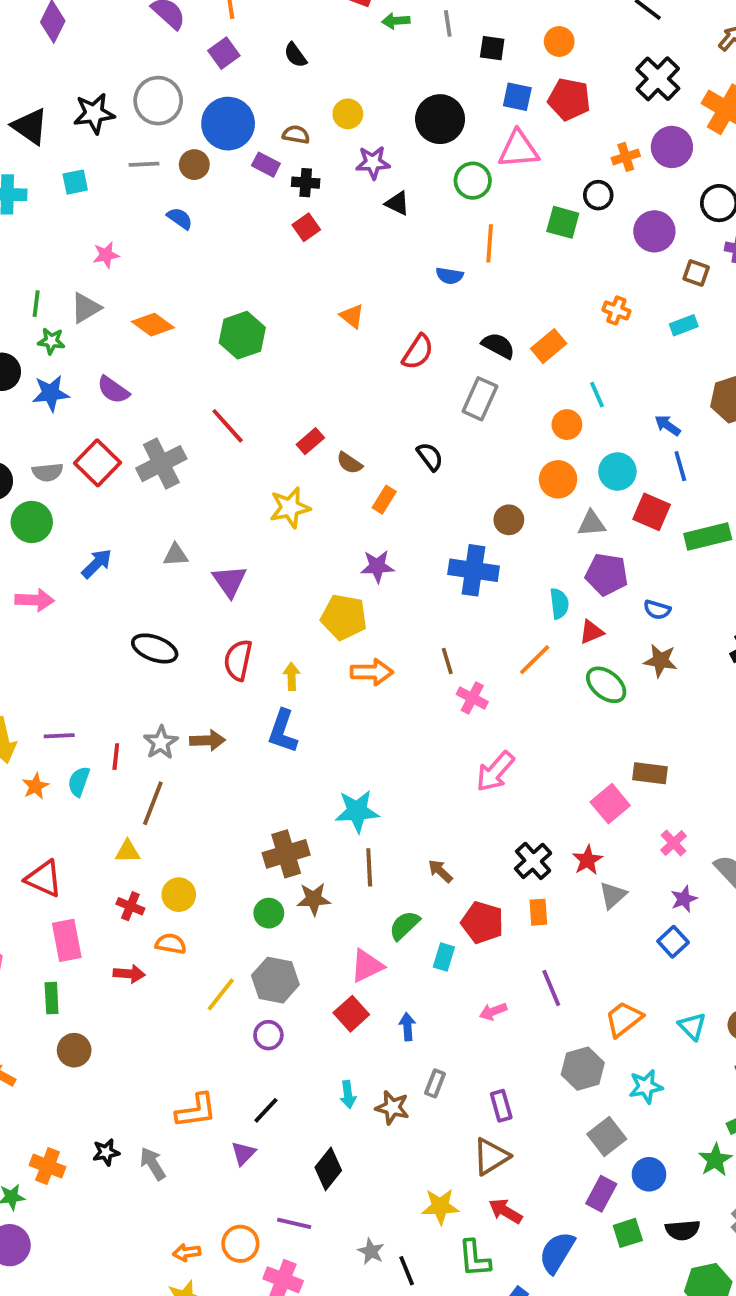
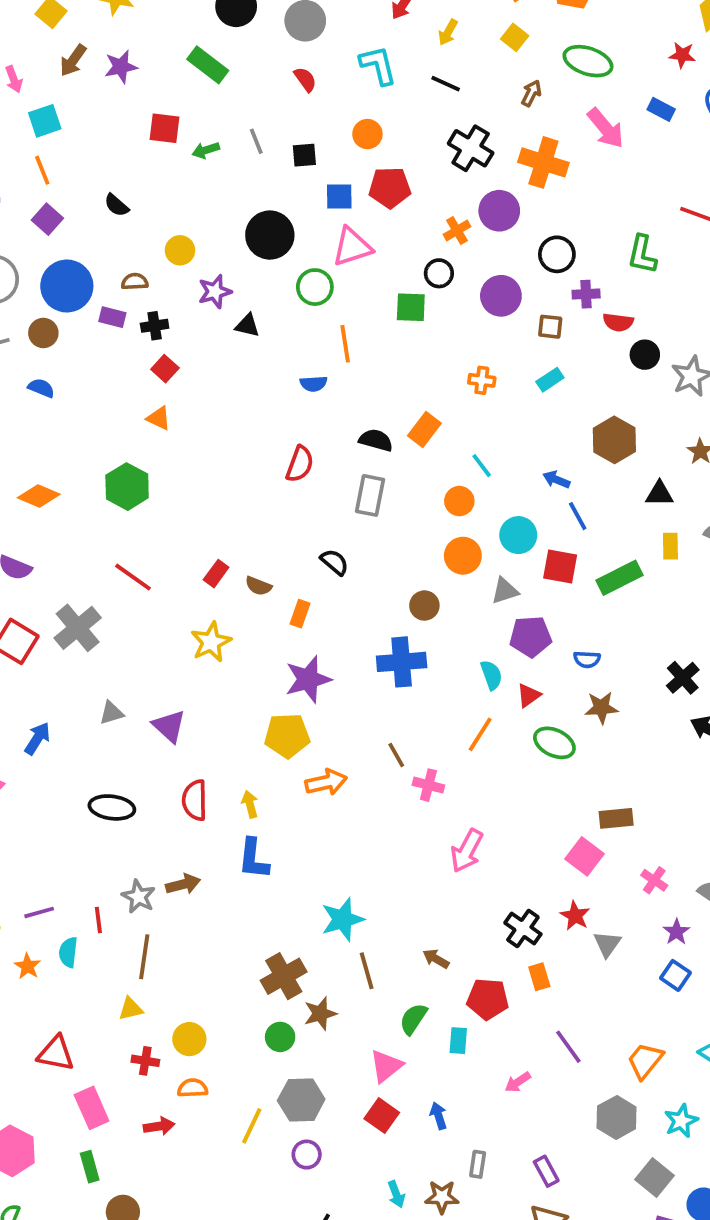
orange triangle: (352, 316) -> (159, 418), moved
purple star: (377, 566) -> (308, 679), size x1.4

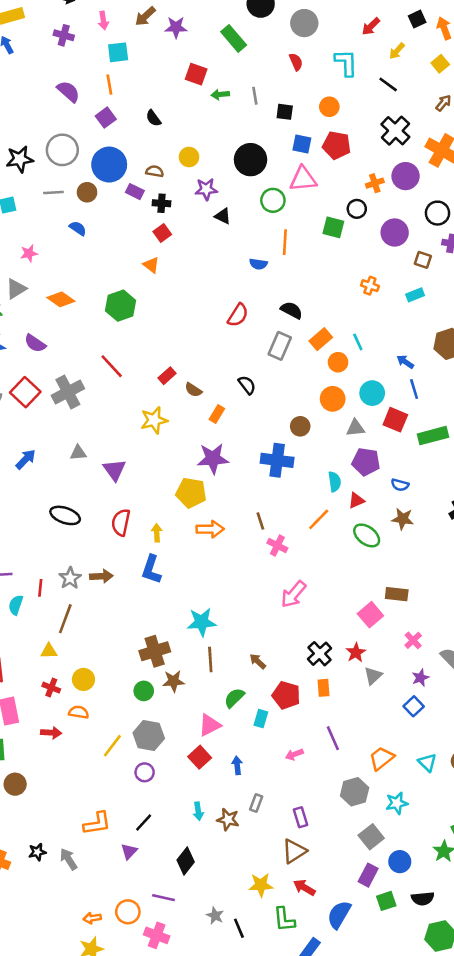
orange rectangle: (424, 429) -> (321, 339), moved

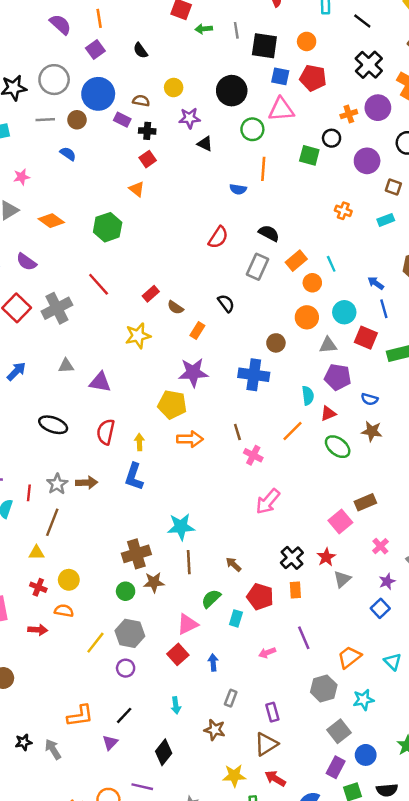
black square: (285, 112) -> (264, 46), size x1.6
purple triangle: (114, 470) -> (100, 382), turned -45
brown rectangle: (397, 594) -> (365, 502), turned -30
brown star: (228, 819) -> (215, 730), moved

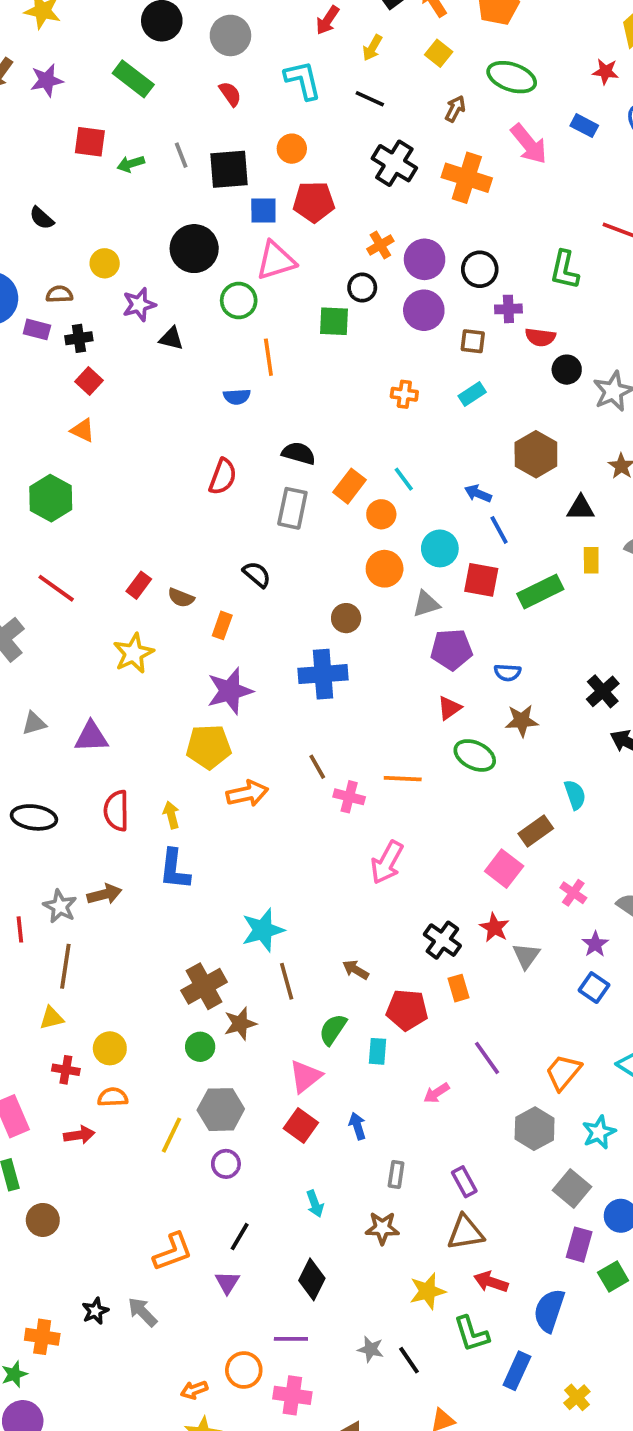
purple circle: (378, 108) -> (425, 259), moved
cyan semicircle: (308, 396) -> (575, 795), moved
orange line: (293, 431) -> (403, 779), moved, turned 60
brown triangle: (266, 744) -> (465, 1233), turned 35

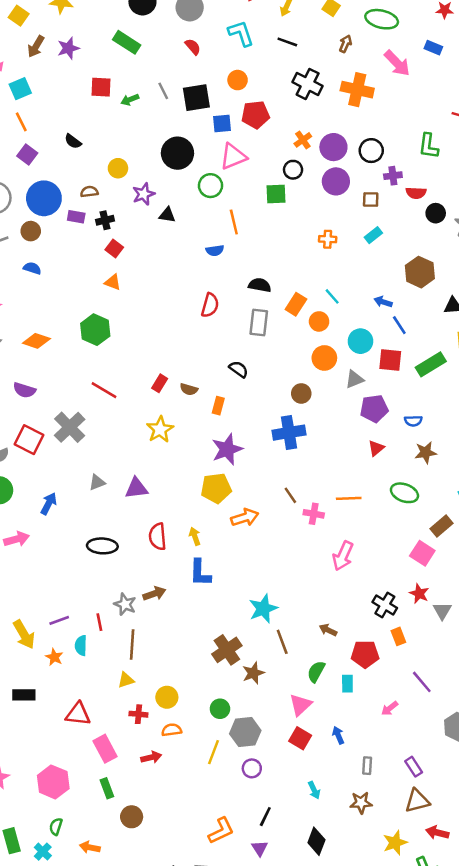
green ellipse: (475, 755) -> (404, 493), moved
green circle: (200, 1047) -> (220, 709), moved

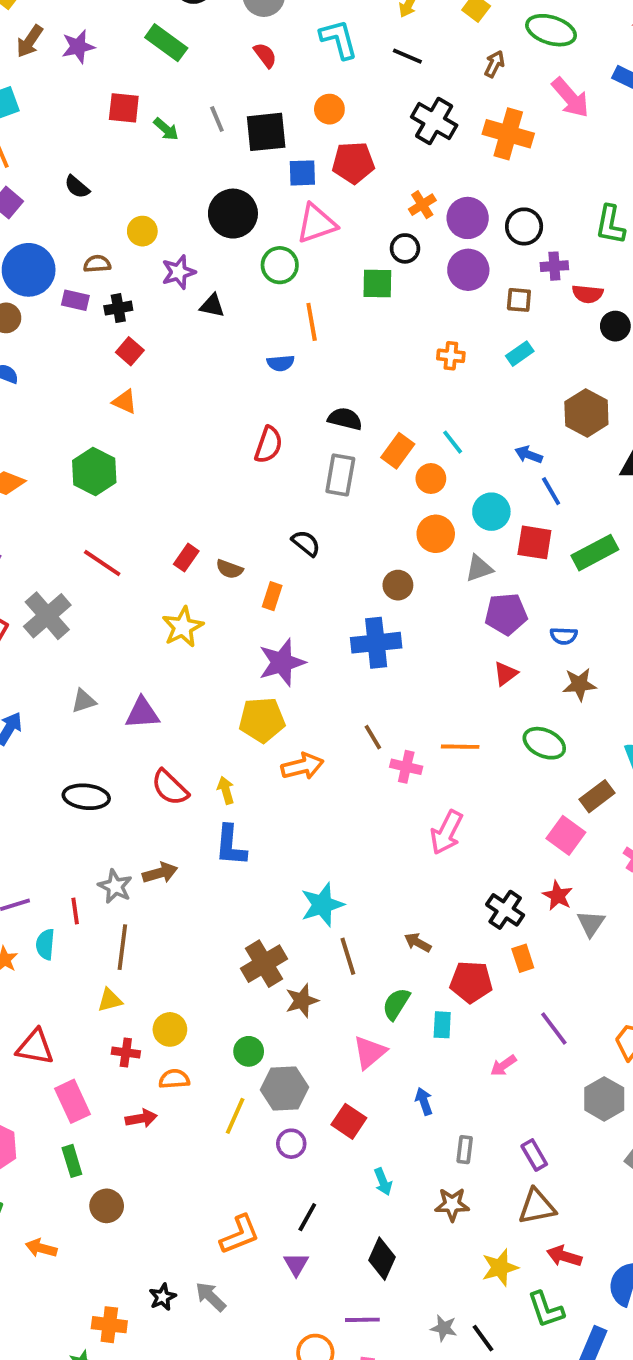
green arrow: (130, 100) -> (166, 129), turned -120
red semicircle: (158, 537) -> (170, 787), turned -44
red square: (300, 738) -> (349, 1121), moved

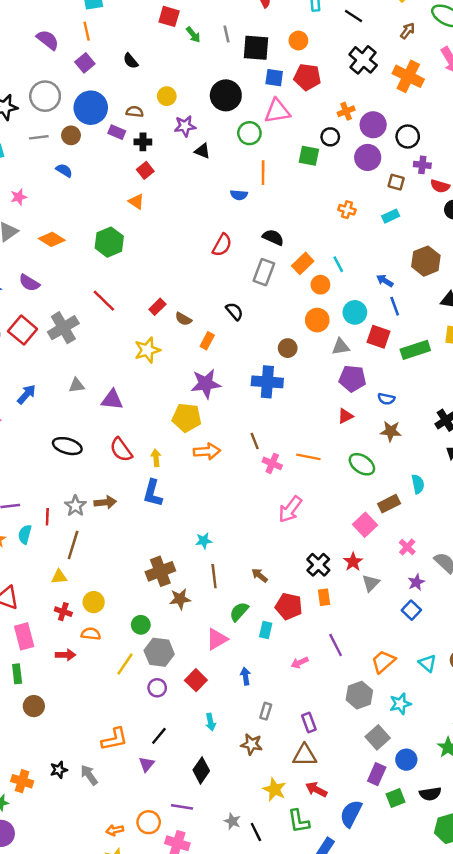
cyan star: (322, 905) -> (204, 541), size x0.6
yellow star: (500, 1267) -> (275, 789), turned 30

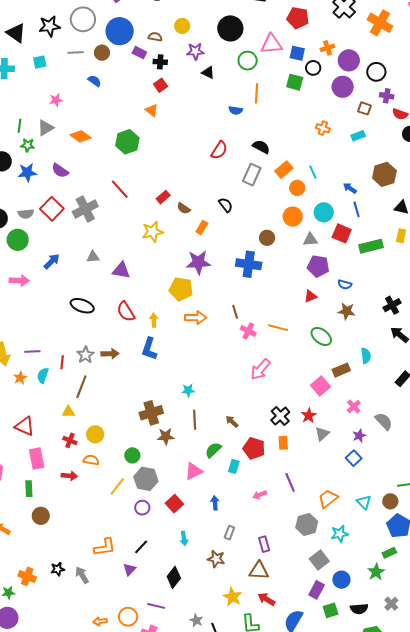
blue square: (274, 78) -> (297, 53), moved

